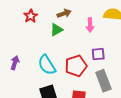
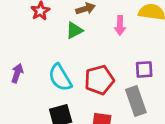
purple square: (98, 54) -> (144, 69), moved

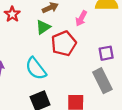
pink arrow: (120, 26) -> (81, 18), turned 35
red pentagon: (99, 80) -> (64, 44), moved

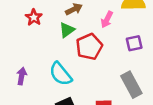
purple square: (106, 53) -> (134, 43), moved

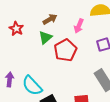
cyan semicircle: (61, 74) -> (32, 86), moved

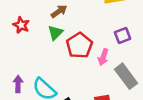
pink arrow: (79, 26) -> (103, 57), moved

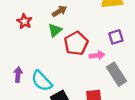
pink arrow: (103, 57) -> (97, 55), turned -120

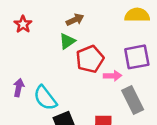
red star: (24, 21) -> (23, 24), moved
purple square: (116, 37) -> (137, 57), size x1.5

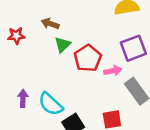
brown arrow: (75, 20) -> (50, 24), moved, turned -126
red star: (23, 24) -> (16, 36), turned -30

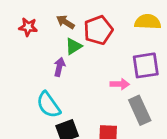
red pentagon: (88, 58) -> (98, 30), moved
purple arrow: (23, 98) -> (59, 67), moved

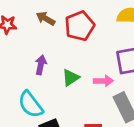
green triangle: (74, 46) -> (71, 78), moved

